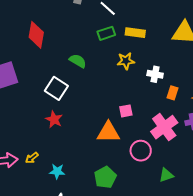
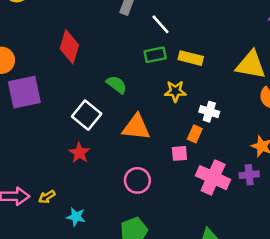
orange rectangle: (172, 93) -> (195, 134), moved
pink square: (126, 111) -> (179, 153), moved
pink cross: (164, 127) -> (213, 178), turned -36
orange triangle: (108, 132) -> (136, 127), moved
pink circle: (141, 151) -> (137, 180), moved

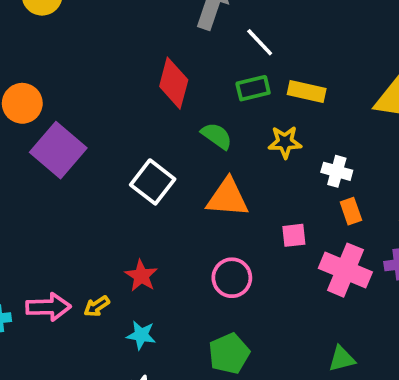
red diamond: (69, 47) -> (174, 83), moved
green semicircle: (117, 85) -> (217, 136), moved
purple square: (24, 92) -> (58, 150), turned -36
orange rectangle: (195, 134) -> (351, 211), moved, turned -42
red star: (79, 153) -> (141, 276), moved

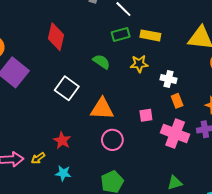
red diamond: (174, 83) -> (56, 37), moved
orange triangle: (228, 198) -> (102, 109), moved

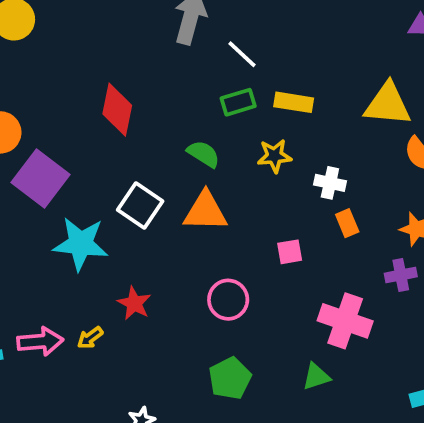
orange triangle: (102, 109) -> (205, 211), moved
pink cross: (175, 134) -> (345, 321), moved
cyan star: (63, 173) -> (81, 244), moved, size x1.8
green triangle: (175, 183) -> (316, 376), moved

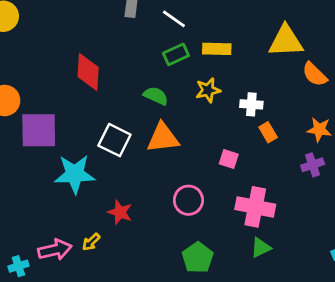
purple square: (40, 179) -> (39, 130), turned -30
pink square: (290, 252) -> (229, 159), turned 36
pink cross: (345, 321) -> (255, 207), moved

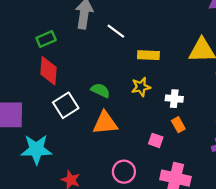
green rectangle: (176, 54) -> (46, 39), moved
orange rectangle: (268, 132) -> (178, 125), moved
white square: (114, 140) -> (66, 105), moved, turned 30

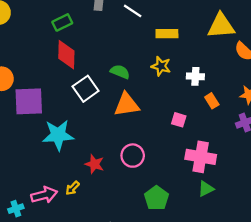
yellow star: (141, 87) -> (161, 66), turned 30
orange rectangle: (178, 125) -> (212, 101), moved
pink circle: (124, 172) -> (133, 156), moved

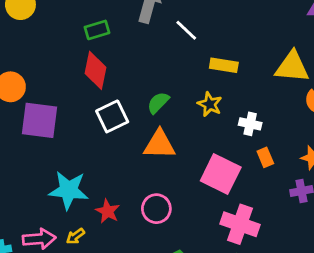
green semicircle: (120, 72) -> (158, 103), turned -78
pink square: (179, 120) -> (221, 174), size x2.0
cyan star: (58, 135) -> (69, 190), moved

